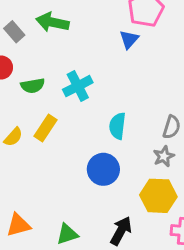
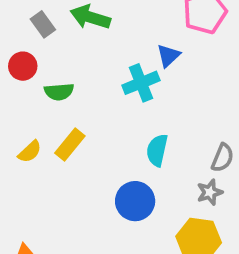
blue triangle: (129, 39) -> (168, 56), moved
cyan cross: (78, 86) -> (141, 83), moved

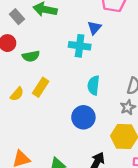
cyan cross: (141, 83) -> (80, 46), turned 35

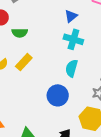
blue triangle: (94, 28) -> (71, 16), moved
cyan cross: (80, 46) -> (73, 39), moved

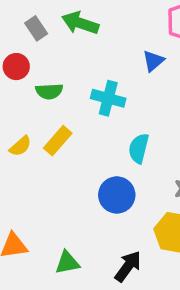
blue triangle: (71, 16) -> (153, 61), moved
cyan cross: (73, 39) -> (108, 98), moved

